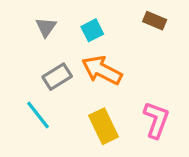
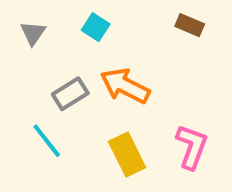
gray triangle: (46, 27) -> (33, 33), moved
cyan square: (92, 30) -> (96, 27), moved, turned -30

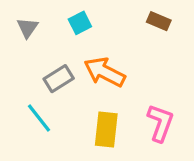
cyan square: (96, 27) -> (80, 23), turned 30
yellow rectangle: (127, 154) -> (106, 129), turned 32

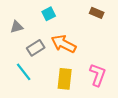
gray triangle: (27, 28) -> (17, 27), moved, turned 40

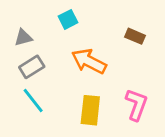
brown rectangle: (97, 13) -> (135, 36), moved
gray rectangle: (36, 48) -> (32, 67), moved

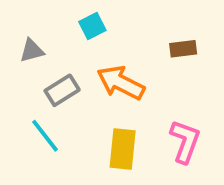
brown rectangle: (135, 36) -> (183, 49), turned -30
gray rectangle: (32, 67) -> (62, 90), moved

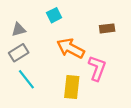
gray rectangle: (62, 90) -> (19, 53), moved
pink L-shape: (185, 141) -> (97, 68), moved

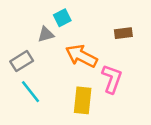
gray triangle: (19, 30) -> (46, 34), moved

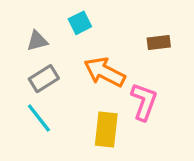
gray triangle: (46, 34) -> (37, 41), moved
gray rectangle: (22, 61) -> (44, 79), moved

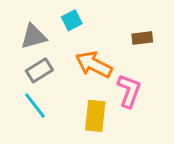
gray triangle: (37, 41) -> (34, 37), size x1.4

